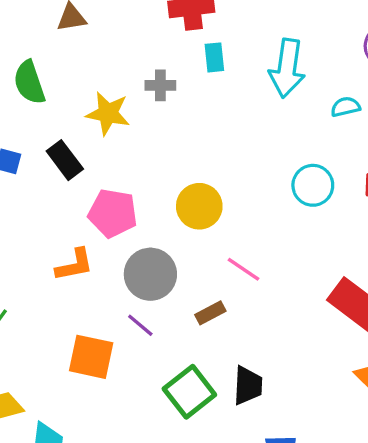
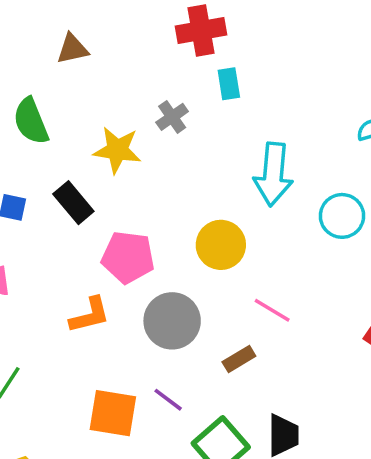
cyan arrow: (287, 68) -> (273, 174), moved
gray cross: (160, 85) -> (172, 117), turned -32
purple line: (140, 325) -> (168, 400), moved

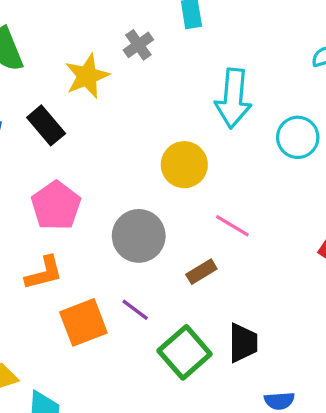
yellow star: (117, 150) -> (87, 76), turned -30
pink pentagon: (128, 257) -> (56, 206), moved, turned 30
orange L-shape: (90, 315) -> (44, 273), moved
orange square: (113, 413) -> (83, 322), turned -30

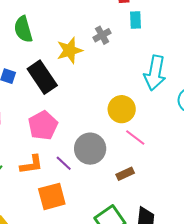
black rectangle: (46, 125) -> (42, 77), size x1.4
pink line: (232, 226) -> (135, 137), moved
purple line: (135, 310) -> (64, 163), moved

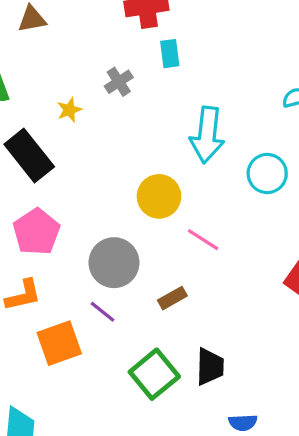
yellow star: (70, 50) -> (69, 110), size x0.6
pink line: (135, 137) -> (203, 240), moved
purple line: (64, 163) -> (102, 312), moved

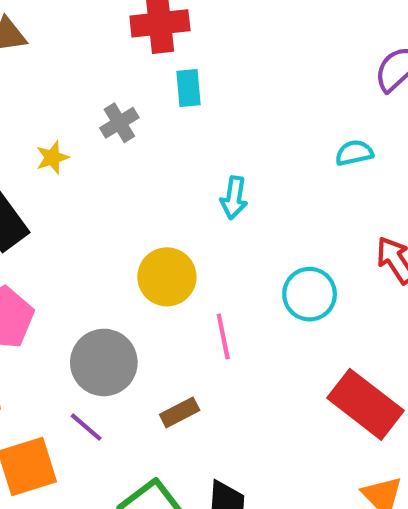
cyan arrow: (207, 135) -> (234, 198), size x0.6
cyan circle: (267, 174) -> (310, 294), moved
pink line: (203, 240) -> (223, 336), turned 44

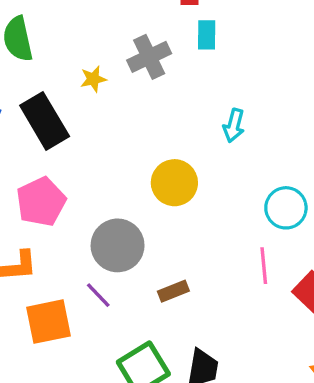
gray cross: (119, 123) -> (149, 57), size x1.4
pink line: (223, 336) -> (264, 266), moved

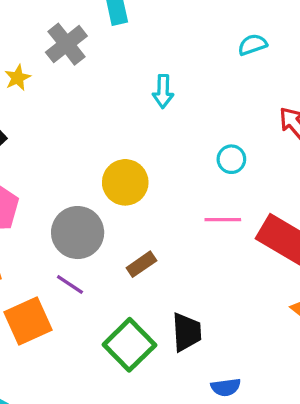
yellow circle: (174, 183) -> (125, 182), moved
cyan circle: (286, 208) -> (231, 159), size x0.7
pink line: (264, 266) -> (223, 220), turned -72

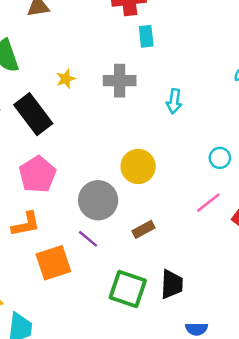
gray cross: (66, 44) -> (120, 81), moved, turned 32
pink line: (223, 220) -> (208, 203), turned -44
green square: (129, 345) -> (128, 289), turned -33

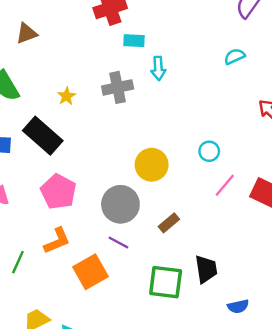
cyan rectangle: (146, 36) -> (134, 41), turned -70
cyan arrow: (174, 101) -> (158, 68), moved
cyan circle: (220, 158) -> (209, 151), moved

